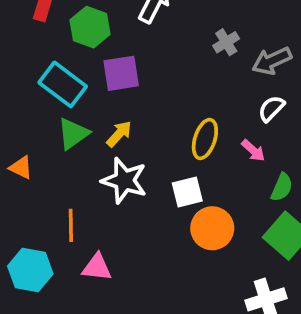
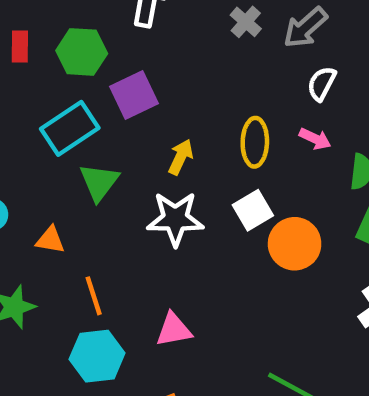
cyan rectangle: (63, 84) -> (70, 128), turned -54
yellow arrow: (119, 134) -> (181, 157), moved
orange line: (71, 225) -> (94, 296), moved

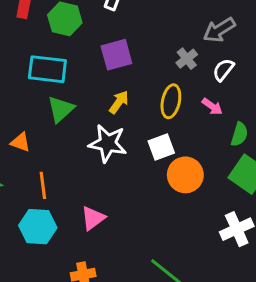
gray cross: (246, 22) -> (187, 59), moved
purple square: (134, 95) -> (116, 55), moved
cyan rectangle: (70, 128) -> (47, 69), turned 30
pink triangle: (174, 330) -> (93, 218), turned -36

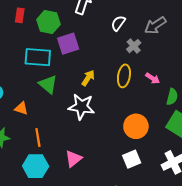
purple square: (116, 55) -> (68, 44), moved
white semicircle: (223, 70) -> (118, 23), moved
green triangle: (61, 109) -> (48, 84), turned -36
white square: (161, 147) -> (132, 159), moved

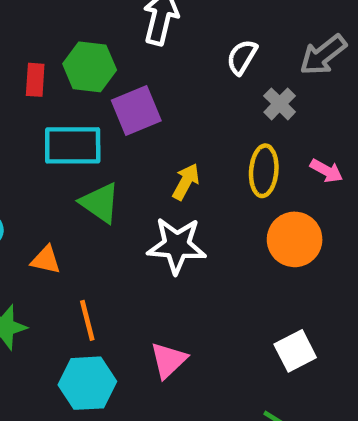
red rectangle: (20, 15) -> (35, 80), moved
orange circle: (136, 126) -> (295, 239), moved

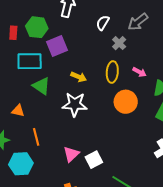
yellow arrow: (186, 182) -> (79, 77), turned 84
white square: (295, 351) -> (94, 160), moved
cyan hexagon: (87, 383) -> (21, 164), moved

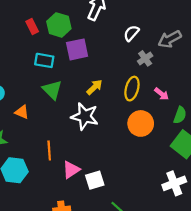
red rectangle: (13, 33) -> (32, 26), turned -40
cyan rectangle: (30, 61) -> (44, 60), size x0.7
yellow arrow: (79, 77) -> (94, 87), turned -77
orange line: (36, 137) -> (49, 150), moved

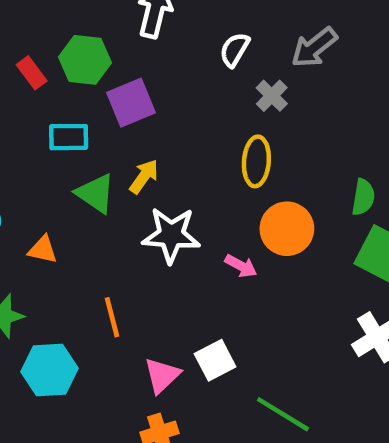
yellow arrow: (94, 87) -> (144, 176), moved
pink arrow: (162, 94) -> (241, 266), moved
pink triangle: (71, 170) -> (162, 375), moved

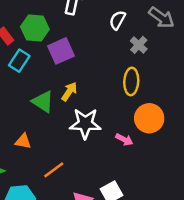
gray arrow: (314, 47) -> (161, 18), turned -104
cyan rectangle: (69, 137) -> (19, 61), moved, turned -55
orange triangle: (43, 250) -> (23, 141), moved
orange line: (112, 317) -> (54, 170), turned 70

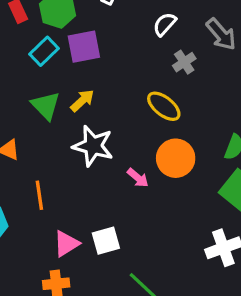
cyan rectangle: (19, 61) -> (44, 51), moved
yellow ellipse: (131, 81) -> (164, 106), turned -68
orange line: (54, 170) -> (39, 195), turned -75

